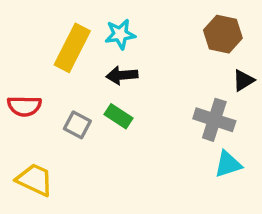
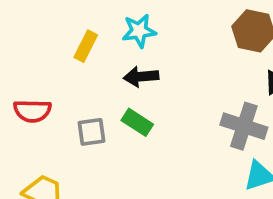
yellow rectangle: (72, 48) -> (86, 46), size x0.6
gray square: (77, 125) -> (91, 132), turned -36

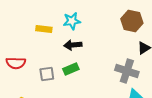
yellow rectangle: (86, 46) -> (44, 29), turned 70
green rectangle: (137, 122) -> (71, 69), turned -56

